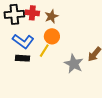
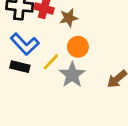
orange circle: (52, 36) -> (78, 47), moved
gray star: (74, 64) -> (72, 75), moved

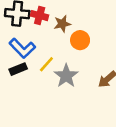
orange circle: (78, 47) -> (80, 40), moved
black rectangle: (20, 67) -> (18, 69), turned -35

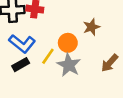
brown star: (62, 24) -> (91, 27), moved
orange circle: (80, 40) -> (68, 43), moved

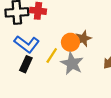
brown star: (91, 27) -> (83, 38), moved
black rectangle: (21, 65) -> (26, 64), turned -35

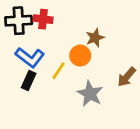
brown star: (83, 38) -> (95, 38), moved
gray star: (72, 63) -> (90, 94), moved

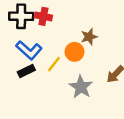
black rectangle: (29, 81) -> (26, 71), turned 35

